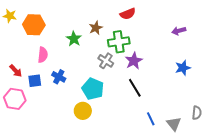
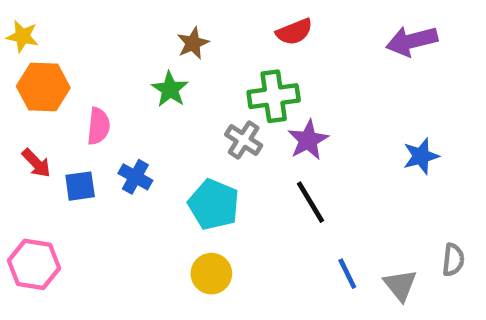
orange hexagon: (34, 25) -> (43, 87), moved
brown star: (96, 28) -> (193, 43), moved
purple arrow: (179, 31) -> (412, 41), moved, size x1.5
pink hexagon: (15, 99) -> (34, 264), moved
yellow circle: (83, 111) -> (211, 274), moved

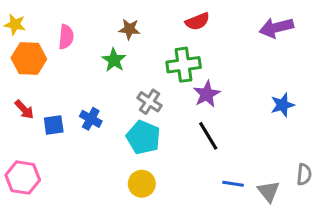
brown star: (193, 43) -> (129, 29), turned 30
pink semicircle: (99, 126) -> (66, 37), moved
gray cross: (244, 140) -> (150, 102), moved
blue line: (347, 274) -> (233, 184), turned -55

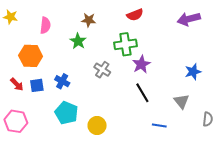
orange hexagon: (29, 59) -> (31, 56), moved
red arrow: (24, 110) -> (17, 84), moved
cyan pentagon: (143, 137) -> (66, 113), moved
gray triangle: (269, 191) -> (181, 101), moved

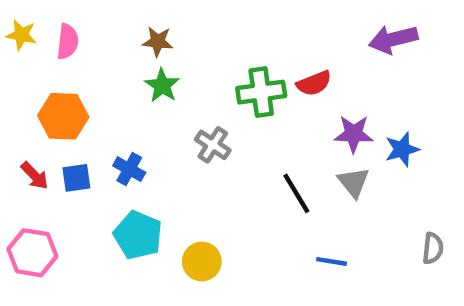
red semicircle: (135, 15) -> (314, 83), moved
brown star: (89, 20) -> (158, 41), moved
pink semicircle: (45, 25) -> (68, 41), moved
purple star: (141, 64) -> (354, 134), moved, turned 30
gray triangle: (181, 101) -> (354, 182), moved

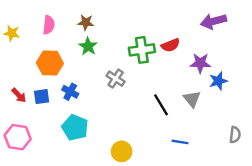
yellow star: (21, 35) -> (12, 33), moved
pink semicircle: (68, 41) -> (49, 25), moved
orange hexagon: (63, 116) -> (50, 63), moved
purple star: (354, 134) -> (200, 63), moved
yellow circle: (202, 261) -> (122, 151), moved

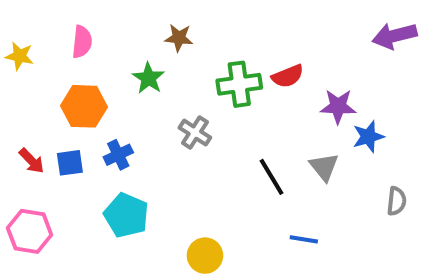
purple arrow: (213, 21) -> (395, 36), moved
brown star: (86, 22) -> (179, 38), moved
blue cross: (70, 92) -> (118, 155), turned 35
gray semicircle: (235, 135) -> (397, 201), moved

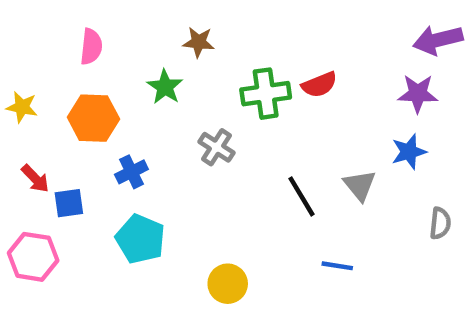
yellow star: (19, 56) -> (22, 107), moved
purple star: (338, 106) -> (418, 94), moved
blue square: (70, 163) -> (69, 203), moved

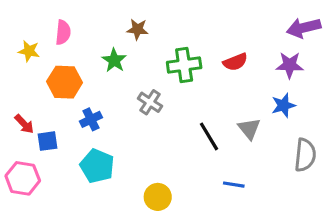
red semicircle: (319, 85) -> (235, 62), moved
yellow star: (22, 107) -> (29, 51), moved
gray semicircle: (440, 223) -> (305, 155), size x1.5

